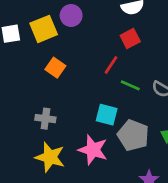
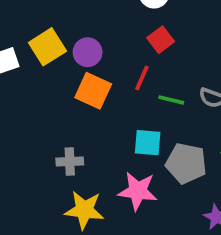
purple circle: (71, 15) -> (88, 52), moved
orange square: (55, 68) -> (93, 91), moved, size x1.4

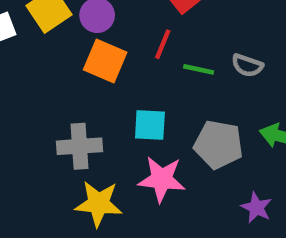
cyan square: (148, 143) -> (150, 125), moved
gray cross: (70, 162) -> (80, 146), size x1.4

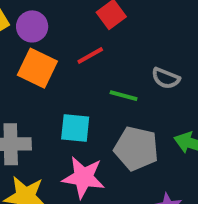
red line: (163, 44) -> (90, 55), turned 36
green line: (199, 69) -> (124, 96), moved

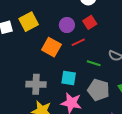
purple circle: (32, 26) -> (67, 25), moved

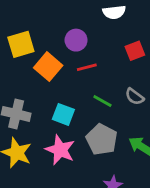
yellow square: (29, 22) -> (21, 44), moved
red square: (90, 22) -> (135, 51), moved

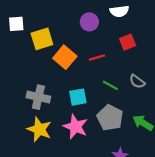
purple circle: (76, 40) -> (89, 22), moved
red square: (135, 51) -> (128, 42), moved
cyan square: (63, 114) -> (78, 97), turned -30

